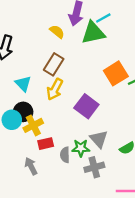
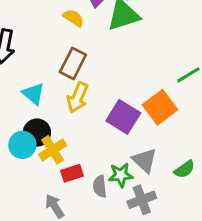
orange square: (116, 73) -> (160, 107), moved

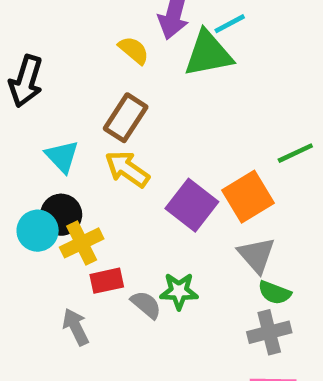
yellow arrow: (78, 97) -> (127, 169), turned 96
gray triangle: (144, 160) -> (256, 255), moved
green semicircle: (184, 169) -> (274, 293), turned 50
gray semicircle: (100, 186) -> (146, 305), turned 130
gray cross: (142, 200) -> (269, 332), moved

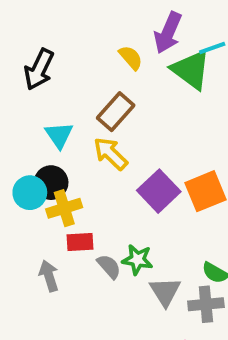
green triangle: (208, 54) -> (191, 70), turned 39
gray triangle: (256, 255) -> (165, 292), moved

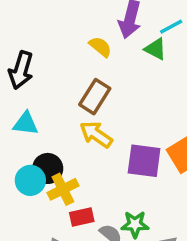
green triangle: (191, 70) -> (155, 49), size x0.6
cyan triangle: (59, 135) -> (26, 124), moved, turned -40
purple square: (159, 191) -> (144, 161), turned -30

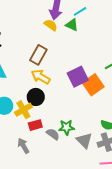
yellow semicircle: (100, 47) -> (51, 25), moved
purple square: (144, 161) -> (78, 77), moved, turned -30
black circle: (48, 168) -> (36, 97), moved

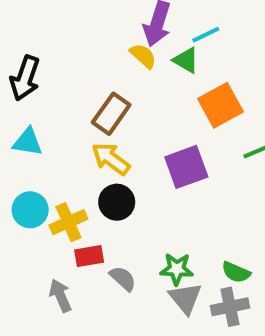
orange square: (93, 85) -> (220, 105), moved
black circle: (36, 97) -> (117, 202), moved
green star: (66, 127) -> (177, 269), moved

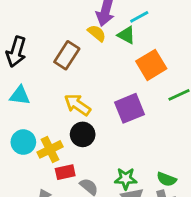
brown rectangle: (111, 114) -> (67, 55), moved

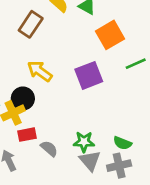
black circle: (83, 134) -> (23, 99), moved

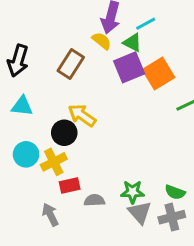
purple square: (89, 75) -> (129, 67), moved
black circle: (23, 99) -> (64, 133), moved
gray semicircle: (49, 149) -> (94, 200), turned -42

